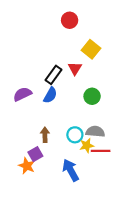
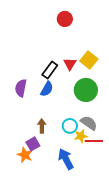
yellow square: (91, 49) -> (89, 60), moved
purple semicircle: (22, 94) -> (21, 88), turned -54
green circle: (92, 96) -> (86, 90), size x1.5
gray semicircle: (95, 132) -> (89, 123), turned 30

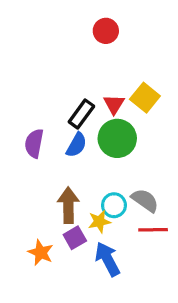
green circle: (86, 90) -> (117, 138), moved
brown arrow: (42, 126) -> (68, 205), size x1.5
yellow star: (81, 136) -> (99, 222), moved
purple square: (33, 144) -> (75, 238), moved

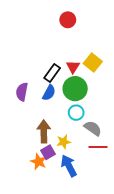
cyan circle: (114, 205) -> (76, 113), moved
orange star: (41, 253) -> (39, 162), moved

